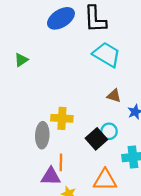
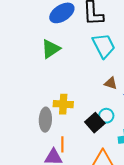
cyan trapezoid: (107, 55) -> (104, 46), turned 32
green triangle: (21, 60) -> (51, 49), moved, size x1.5

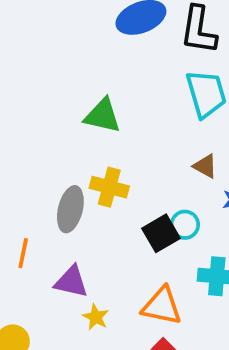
green triangle: (51, 49) -> (103, 116), moved, turned 35
orange line: (62, 144) -> (23, 253), moved

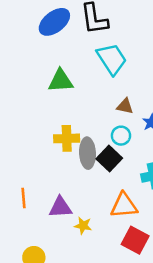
green triangle: (103, 116) -> (61, 81), moved
gray ellipse: (70, 209) -> (87, 153), moved
cyan circle: (185, 225) -> (121, 136), moved

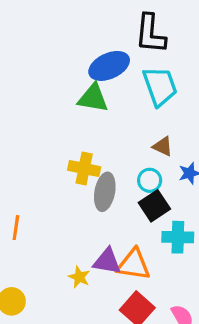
blue ellipse: (54, 22) -> (109, 66), moved
black square: (109, 158) -> (154, 206), moved
purple triangle: (60, 207) -> (107, 261), moved

